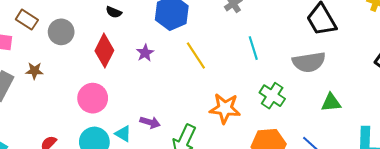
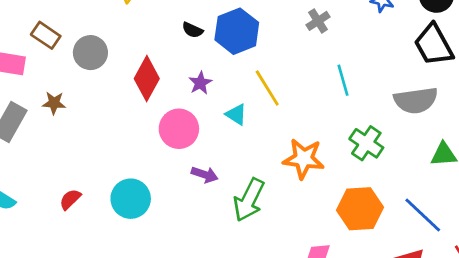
black semicircle: (114, 12) -> (193, 30), moved
pink circle: (93, 98) -> (179, 129), moved
cyan triangle: (123, 134) -> (236, 114), moved

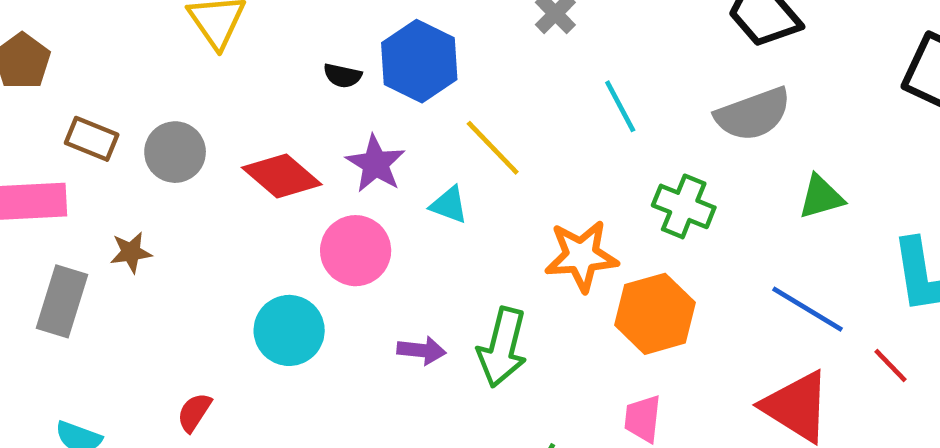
red diamond: (147, 79) -> (282, 176), turned -66
purple star: (200, 83) -> (375, 164), size x1.4
purple arrow: (205, 175) -> (421, 350), moved
cyan circle: (131, 199) -> (289, 330), moved
orange hexagon: (360, 209) -> (655, 314), moved

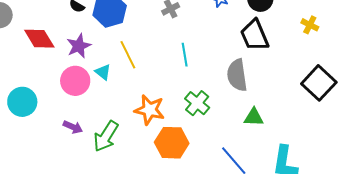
gray semicircle: (753, 114) -> (237, 75), turned 84
pink circle: (356, 251) -> (75, 81), moved

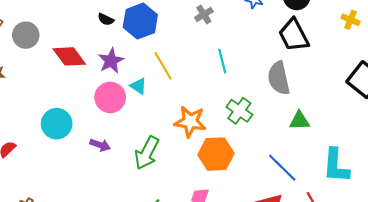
purple arrow: (73, 127) -> (100, 145), moved

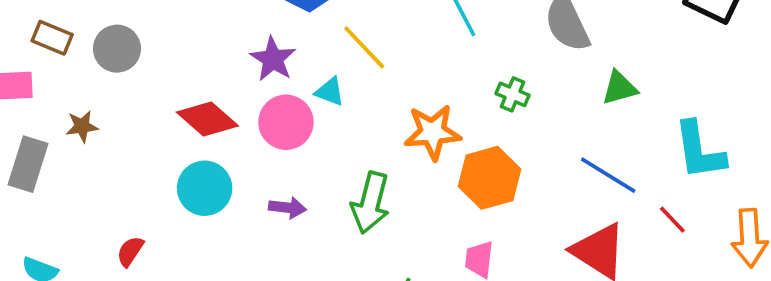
red diamond: (69, 56) -> (207, 119), moved
green cross: (239, 111) -> (513, 94), size x0.7

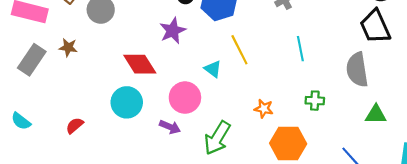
purple star: (273, 59) -> (173, 31), moved
green cross: (513, 94) -> (315, 101), turned -36
pink circle: (286, 122) -> (185, 98), moved
orange star: (433, 132) -> (264, 109), size x0.6

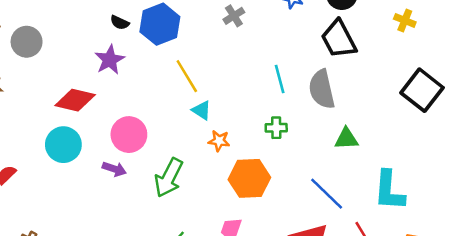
cyan line: (300, 49) -> (280, 79), moved
red diamond: (140, 64) -> (75, 100), turned -40
cyan triangle: (213, 69) -> (202, 110), moved

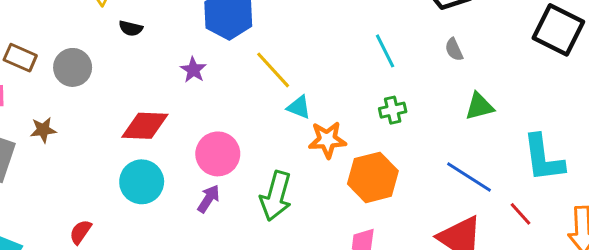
black semicircle: (120, 23) -> (131, 28), moved
purple star: (110, 60) -> (193, 70), moved, size x0.7
gray semicircle: (322, 89) -> (454, 49), moved, size x0.5
orange star: (219, 141) -> (327, 140), size x1.4
purple arrow: (114, 169) -> (209, 199), turned -65

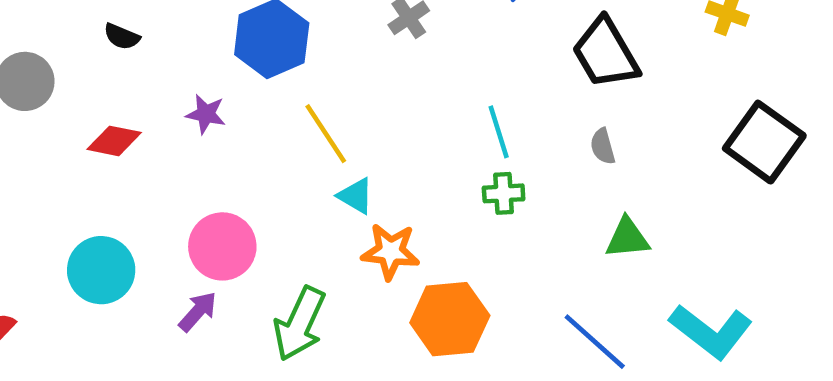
purple star: (193, 70) -> (206, 114), turned -30
green cross: (393, 110) -> (504, 193), moved
red diamond: (145, 126) -> (114, 141), moved, size x0.7
cyan L-shape: (543, 158) -> (711, 331), turned -54

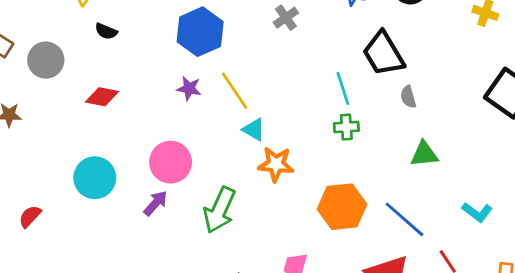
black trapezoid: (605, 53) -> (383, 54), moved
purple star: (206, 114) -> (189, 88), moved
orange hexagon: (450, 319) -> (342, 207), moved
cyan L-shape: (711, 331) -> (477, 212), size x0.6

